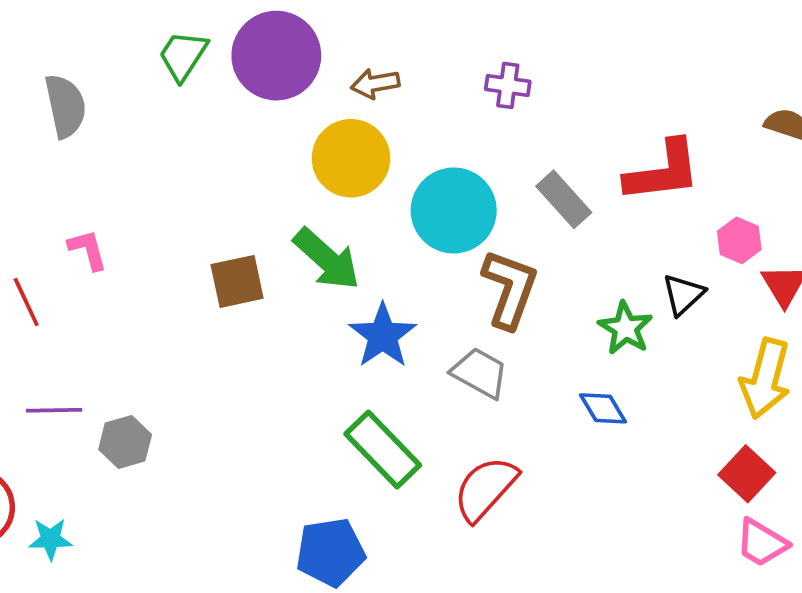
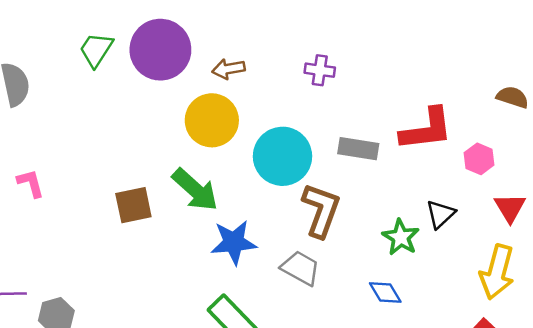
gray rectangle: (564, 199) -> (358, 149), turned -39
pink hexagon: (739, 240) -> (479, 159), moved
blue star: (383, 336) -> (234, 242), turned 30

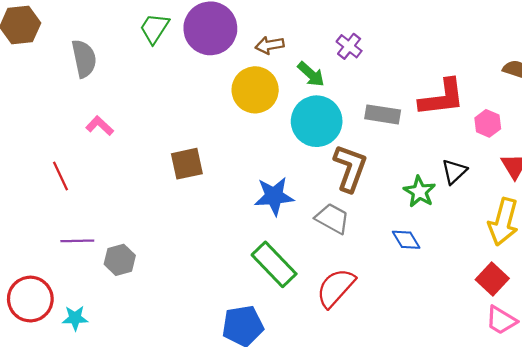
purple cross: (320, 70) -> (349, 46), turned 30
pink L-shape: (31, 183) -> (100, 126), moved, turned -32
green arrow: (195, 190) -> (311, 74), moved, size x0.7

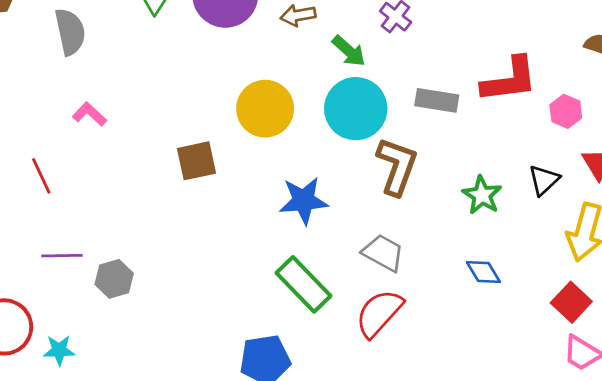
yellow circle: (255, 90) -> (265, 109), moved
black triangle: (454, 172) -> (544, 180), moved
gray trapezoid: (332, 218) -> (383, 253), moved
blue diamond: (406, 240) -> (483, 272), moved

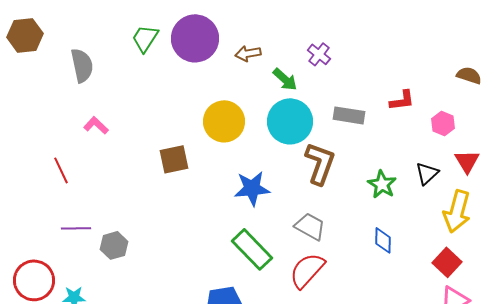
red L-shape: (509, 80) -> (402, 100), size x0.6
blue diamond: (483, 272) -> (383, 240), turned 32

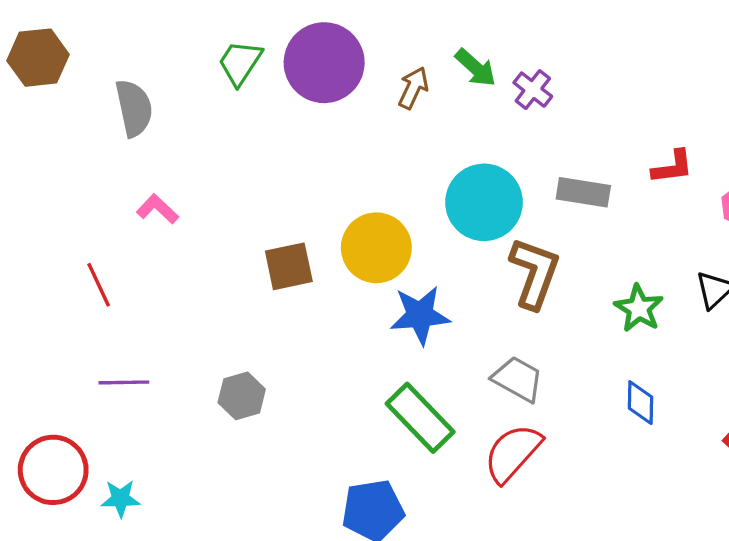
brown arrow: (248, 53) -> (413, 88), turned 125
green arrow: (285, 79) -> (476, 68), moved
yellow circle: (224, 121) -> (376, 248), moved
gray hexagon: (114, 245) -> (242, 396), moved

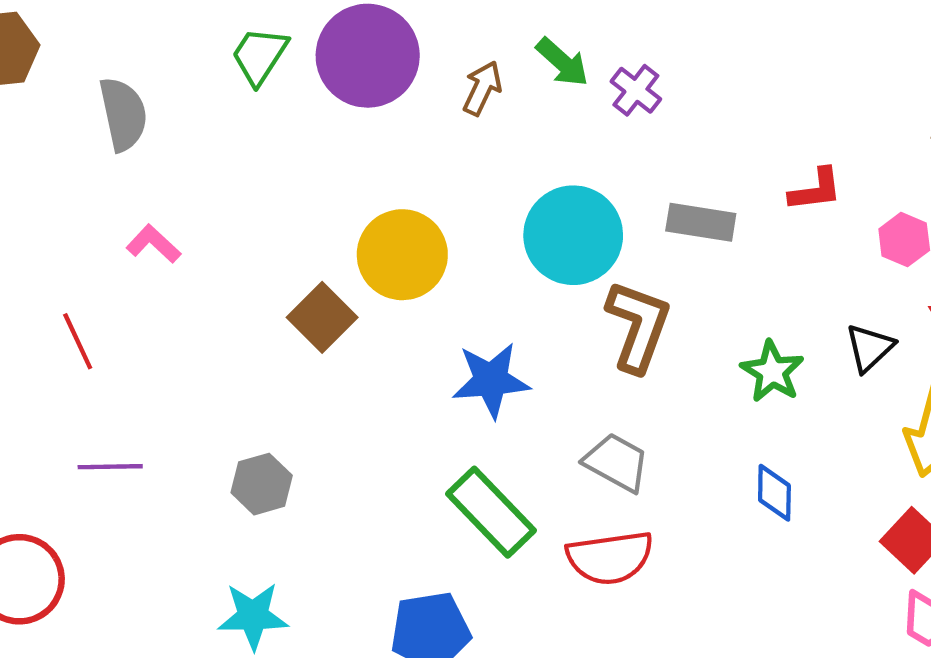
yellow circle: (376, 248) -> (402, 255), moved
brown square: (289, 266) -> (322, 317), turned -33
red semicircle: (513, 453) -> (610, 558), turned -140
cyan star: (120, 499) -> (253, 616), moved, size x1.4

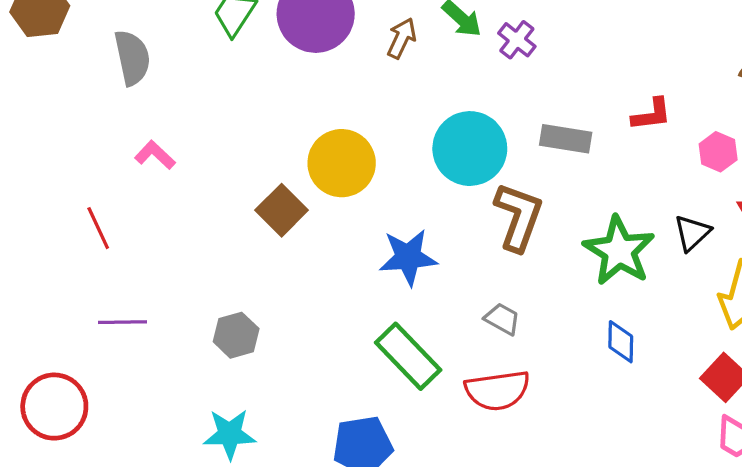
green star: (772, 372) -> (619, 251), size x1.5
gray trapezoid: (616, 462) -> (502, 319), size x0.7

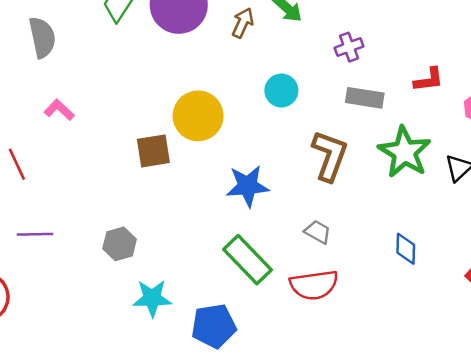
purple cross: (517, 40) -> (349, 47), moved, turned 32
cyan circle: (470, 149) -> (281, 91), moved, size x0.6
brown square: (282, 210) -> (153, 151), turned 36
green star: (619, 251) -> (405, 152), moved
cyan star: (230, 434) -> (152, 298), moved

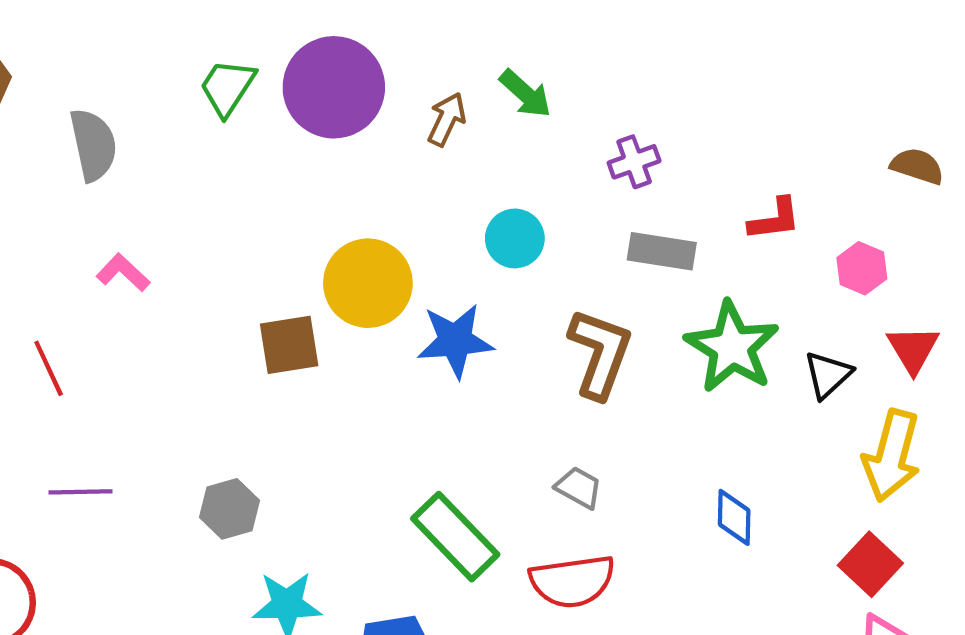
blue star: (248, 186) -> (455, 341), moved

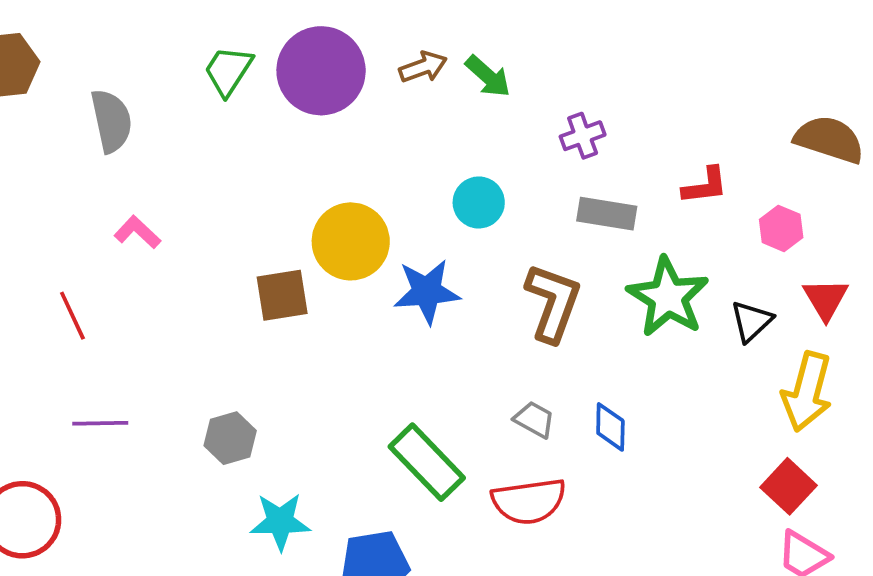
brown arrow: (447, 119) -> (423, 67), moved, turned 45
brown semicircle: (917, 166) -> (829, 139), size x1.5
blue diamond: (734, 517) -> (610, 427), moved

